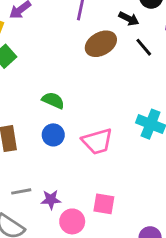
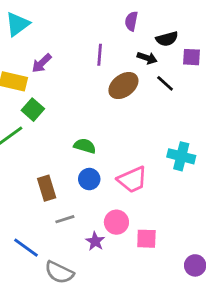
gray line: (21, 191) -> (65, 219), moved
purple star: (51, 200) -> (95, 241), turned -30
pink circle: (72, 221) -> (116, 222), moved

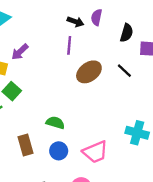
black semicircle: (167, 39) -> (127, 33), turned -60
black arrow: (147, 58) -> (75, 22), moved
brown rectangle: (47, 188) -> (25, 145), moved

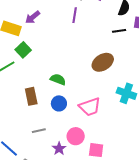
black line: (124, 71) -> (119, 31), moved, turned -56
brown ellipse: (89, 72) -> (103, 62), moved

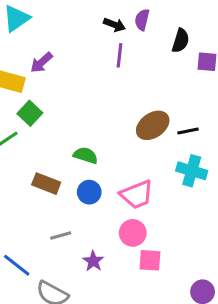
purple line: (75, 15) -> (120, 55), moved
black line: (119, 31) -> (188, 131), moved
brown rectangle: (31, 96) -> (46, 184), turned -54
pink circle: (76, 136) -> (133, 233), moved

